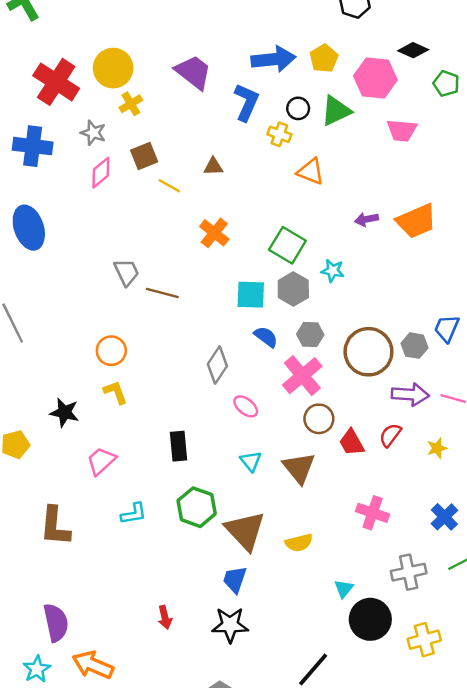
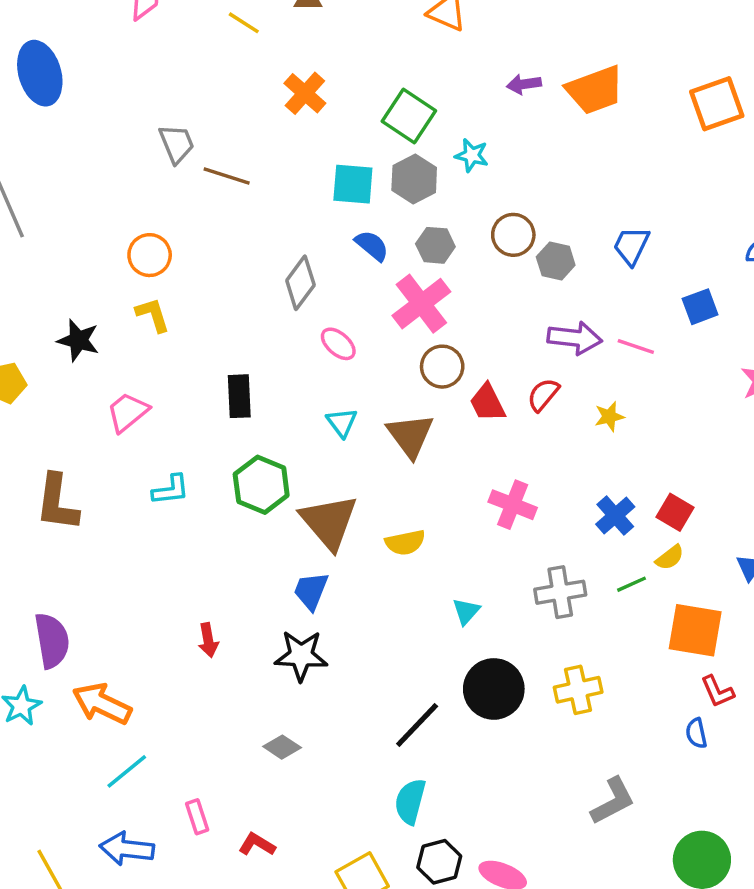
gray hexagon: (415, 346) -> (556, 261), moved
brown circle: (368, 352) -> (513, 235), moved, size x0.6
black circle: (370, 619) -> (494, 689), moved

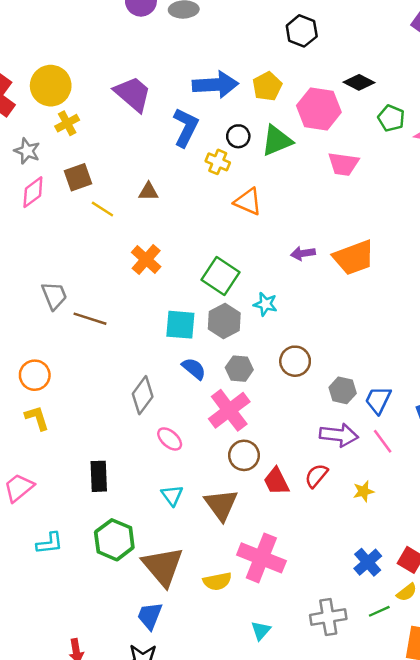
blue trapezoid: (631, 246) -> (378, 400), moved
gray hexagon: (556, 261) -> (343, 390), moved
pink line: (636, 347) -> (383, 441), turned 35
pink cross: (513, 505) -> (261, 558), moved, size x1.4

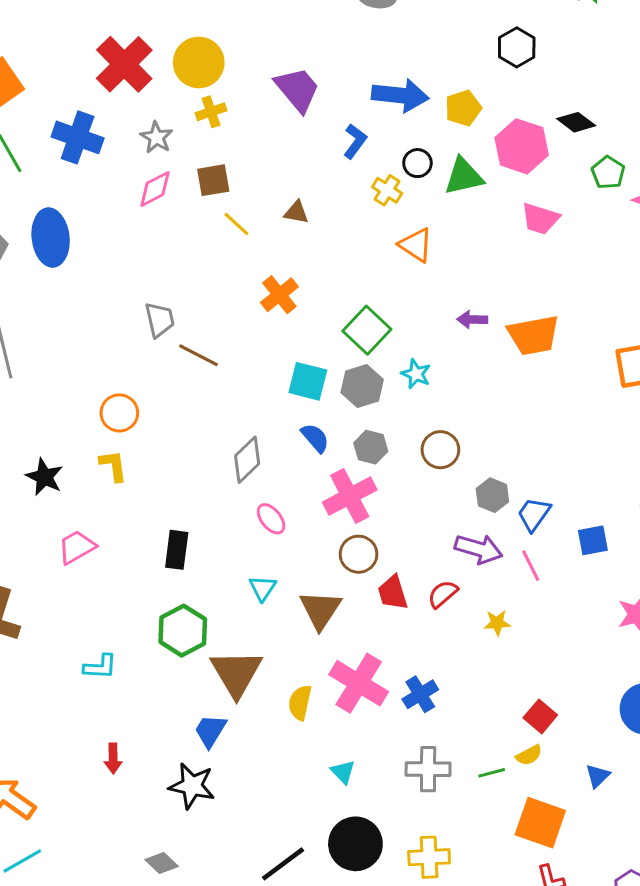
blue L-shape: (186, 127) -> (355, 141), size x0.7
cyan L-shape: (50, 543) -> (100, 667), moved
blue cross: (368, 562) -> (420, 694), moved
yellow semicircle: (217, 581) -> (300, 703), turned 104
cyan triangle: (261, 631) -> (343, 772), turned -35

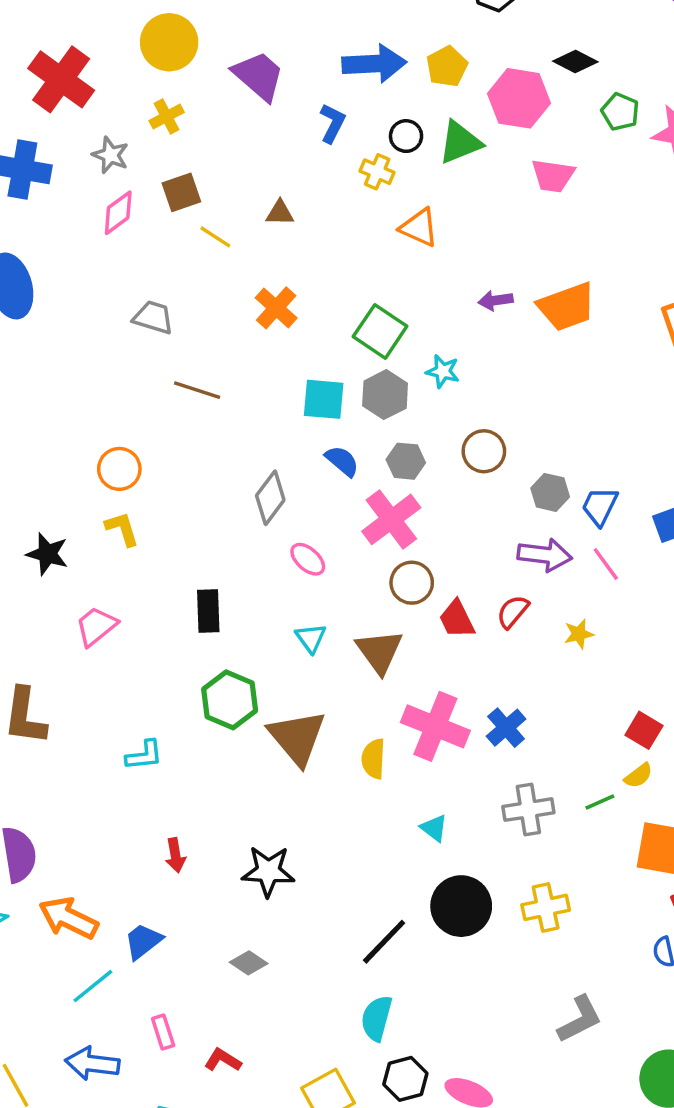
yellow circle: (199, 62) -> (169, 42), moved
gray trapezoid: (160, 320) -> (153, 317), moved, turned -51
blue trapezoid: (210, 731) -> (143, 941), moved, turned 30

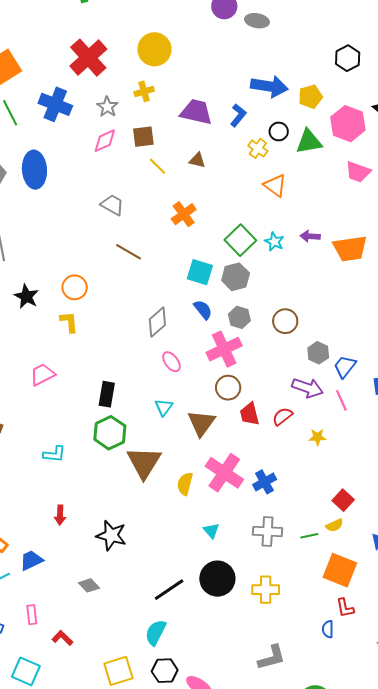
purple trapezoid: (259, 76) -> (196, 112), moved, turned -40
cyan star: (443, 371) -> (274, 242), moved
black star: (47, 554) -> (26, 296), moved
black rectangle: (208, 611) -> (107, 394), moved

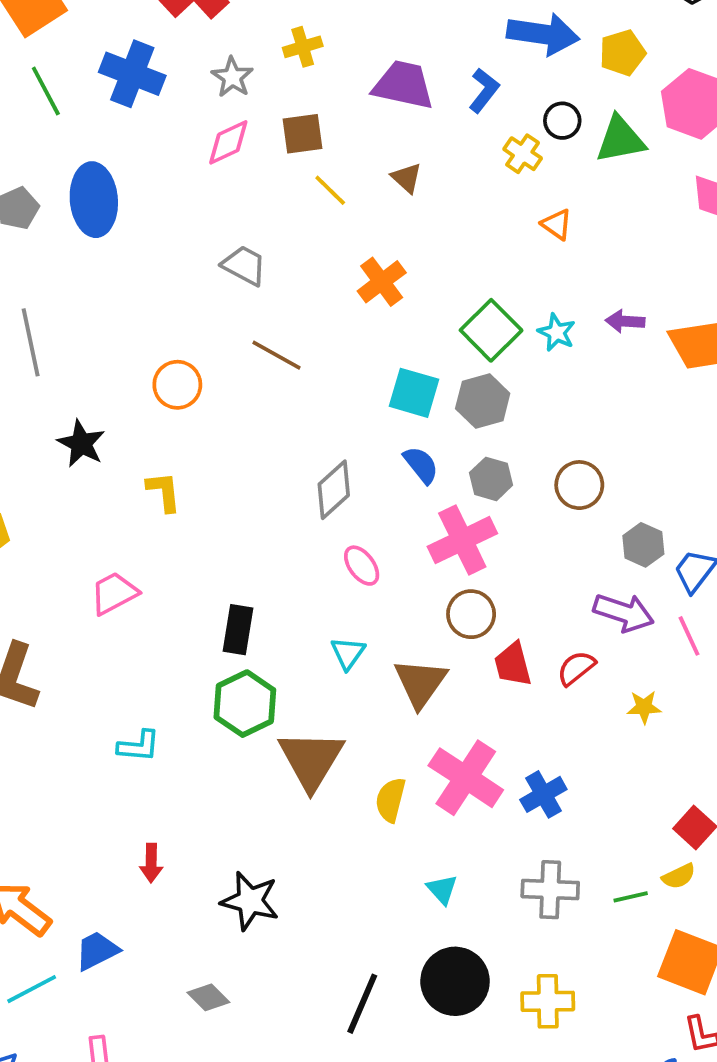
brown triangle: (197, 160) -> (407, 178), turned 30
orange triangle: (275, 185) -> (557, 224), size x0.7
orange circle: (75, 287) -> (177, 385), moved
black line: (169, 590) -> (362, 1004), turned -32

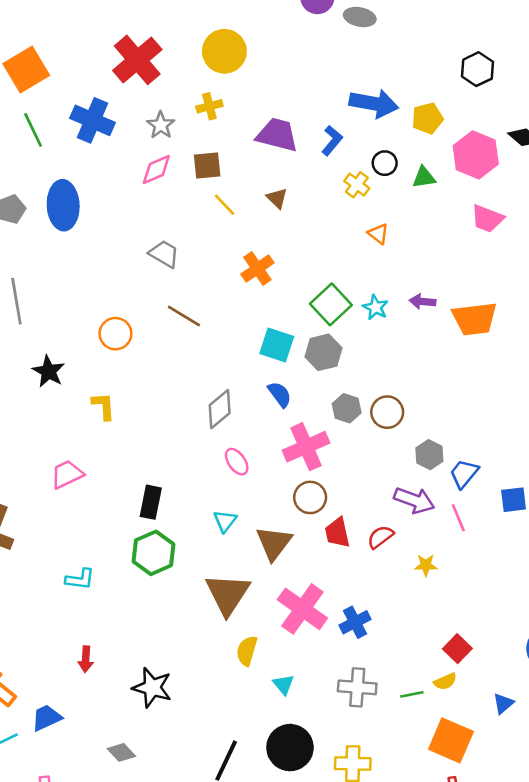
green triangle: (620, 139) -> (424, 177), size x0.7
gray hexagon: (491, 479) -> (347, 408), moved
brown triangle: (311, 760) -> (228, 594), moved
yellow semicircle: (390, 800) -> (247, 651), moved

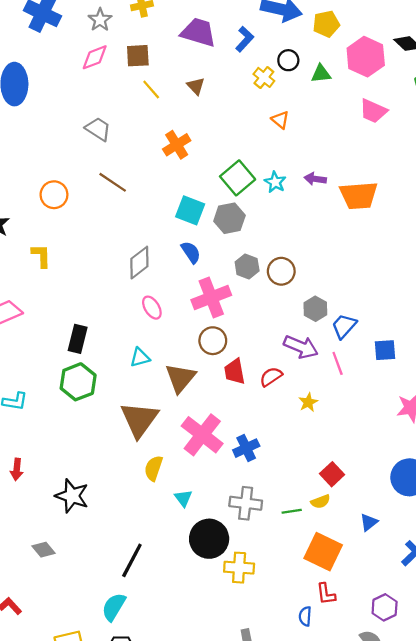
cyan triangle: (225, 521) -> (140, 357), turned 35
yellow star: (426, 565) -> (308, 402), turned -30
black circle: (290, 748) -> (209, 539), moved

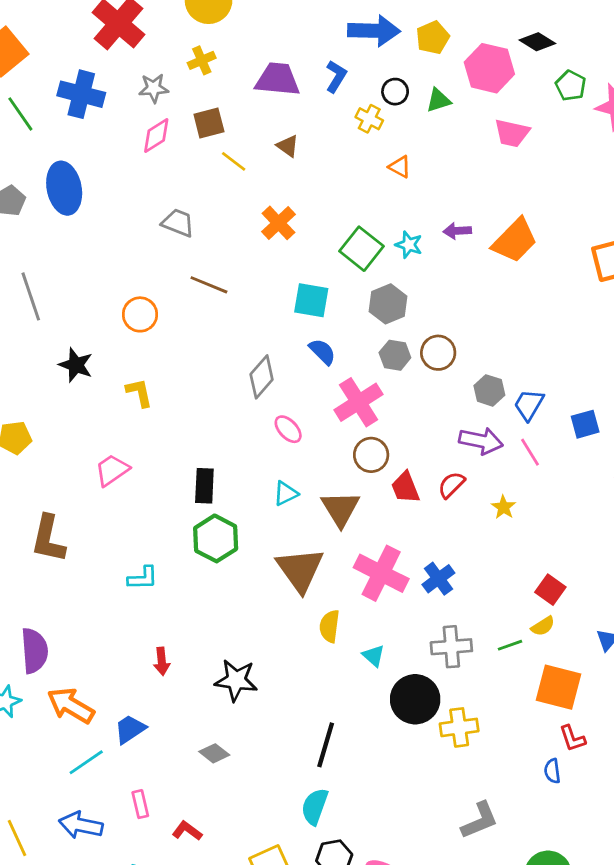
gray star: (100, 20) -> (154, 88), turned -30
orange trapezoid: (359, 195) -> (515, 240), turned -30
gray hexagon: (229, 218) -> (388, 304), moved

